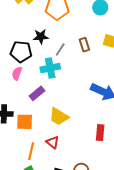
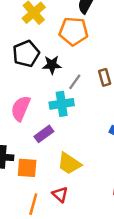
black pentagon: (21, 52) -> (26, 54), moved, turned -30
pink semicircle: (17, 73) -> (21, 108), size x1.5

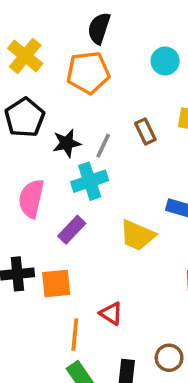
black star: (52, 65) -> (67, 143), moved
yellow trapezoid: (69, 163) -> (137, 235), moved

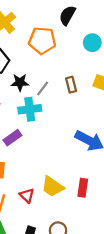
black semicircle: (99, 28) -> (67, 15), moved
yellow trapezoid: (137, 235) -> (52, 187), moved

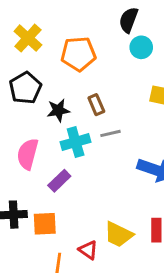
black semicircle: (67, 15) -> (129, 20), moved
brown rectangle: (71, 85) -> (96, 105), moved
gray line: (43, 88) -> (110, 133), moved, turned 49

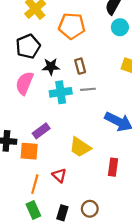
pink semicircle: (28, 154) -> (24, 83), moved
purple rectangle: (59, 181) -> (41, 131), moved
yellow trapezoid: (118, 234) -> (80, 147), moved

